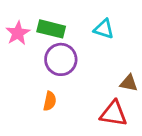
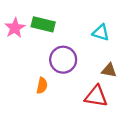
cyan triangle: (104, 29) -> (101, 33), moved
purple circle: (61, 59) -> (63, 60), moved

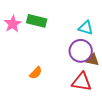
purple circle: (63, 60) -> (81, 51), moved
orange semicircle: (42, 86) -> (36, 73), turned 32

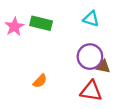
cyan triangle: (86, 28) -> (91, 19), moved

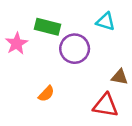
pink star: (14, 27) -> (17, 43), moved
purple circle: (90, 57) -> (75, 49), moved

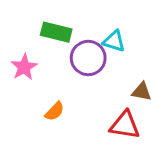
cyan triangle: (106, 22) -> (114, 41), moved
pink star: (17, 43) -> (24, 67), moved

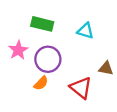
purple circle: (88, 58) -> (48, 59), moved
red triangle: (125, 125) -> (81, 88), moved, turned 30

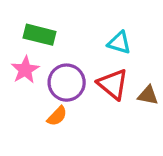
green rectangle: (42, 24) -> (39, 35), moved
red triangle: (81, 88) -> (113, 84), moved

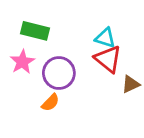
red triangle: (113, 84) -> (108, 59), moved
brown triangle: (148, 95) -> (131, 84), turned -36

